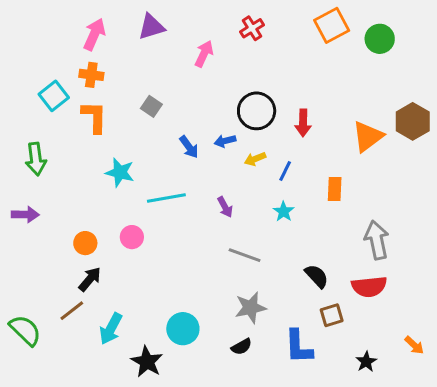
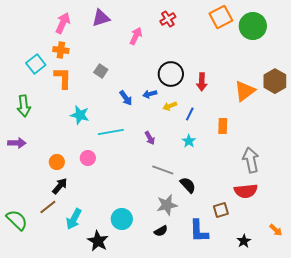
green circle: (380, 39) -> (253, 26), size x1.4
black semicircle: (317, 276) -> (188, 185), moved

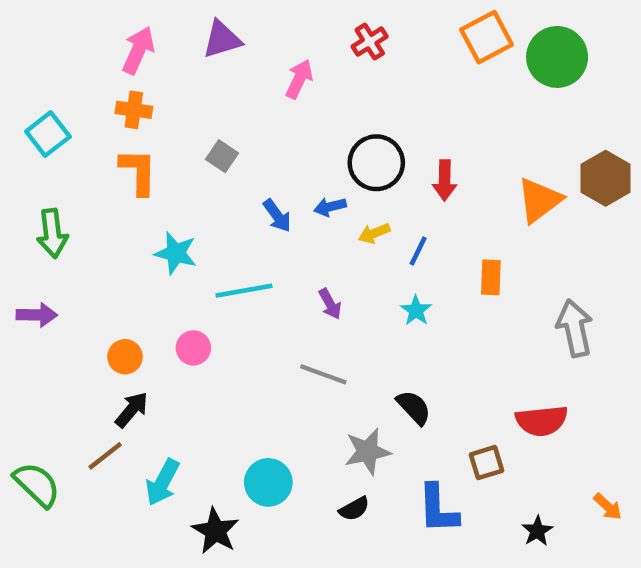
cyan square: (36, 64) -> (48, 134), moved
gray arrow: (251, 160) -> (575, 328), moved
gray line: (163, 170) -> (323, 374), moved

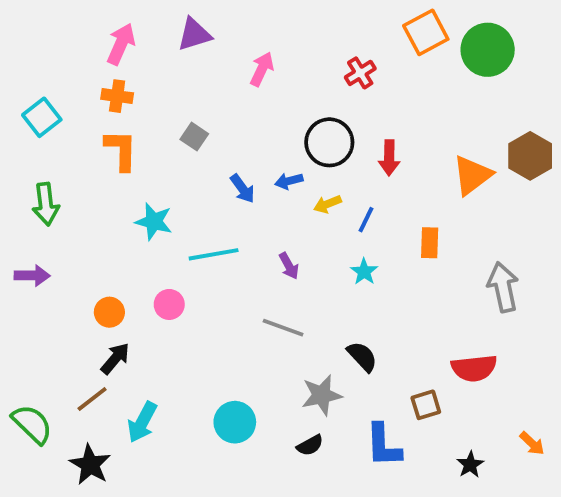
red cross: (370, 42) -> (360, 73), moved
black star: (215, 531) -> (90, 465), moved

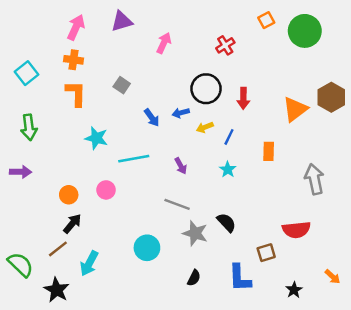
orange square: (426, 32) -> (266, 20), size x0.6
gray star: (322, 395) -> (195, 233), moved, turned 30
cyan circle: (235, 422) -> (147, 248), moved
black semicircle: (310, 445) -> (194, 278), turned -35

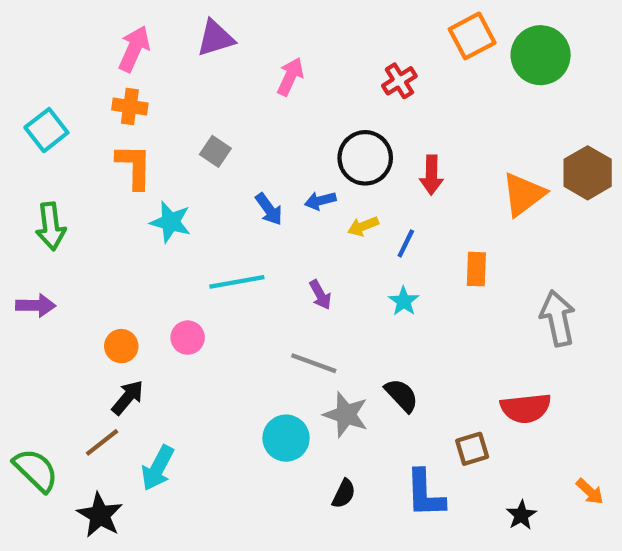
orange square: (266, 20) -> (472, 36), size x1.5
cyan star: (96, 138) -> (170, 222), moved
cyan circle: (147, 248) -> (286, 438), moved

